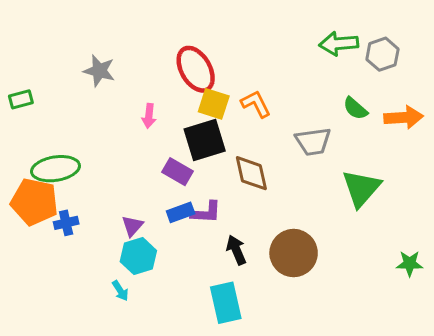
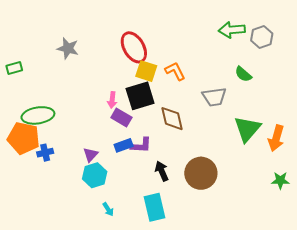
pink arrow: (149, 116) -> (112, 100), moved
orange arrow: (404, 117) -> (276, 138), moved, turned 110
cyan arrow: (120, 291) -> (108, 209), moved

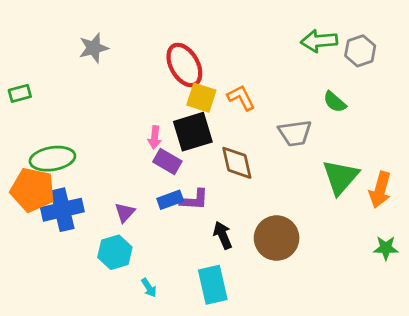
gray star: (68, 48) -> (94, 48), moved, turned -30
blue cross: (45, 153) -> (62, 210), size x1.8
cyan hexagon: (95, 175) -> (115, 252), moved

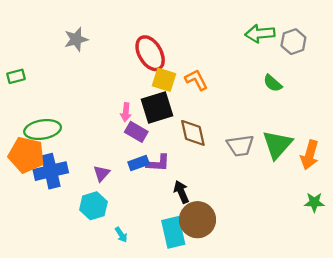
gray trapezoid: (295, 133) -> (240, 146), moved
brown circle: (277, 238) -> (197, 220), moved

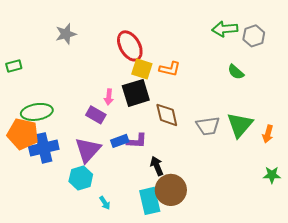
orange L-shape: (196, 80) -> (170, 69), turned 130
purple rectangle: (136, 132) -> (96, 115), moved
orange arrow: (310, 155) -> (268, 134), size x0.7
purple triangle: (102, 173) -> (88, 150), size x1.8

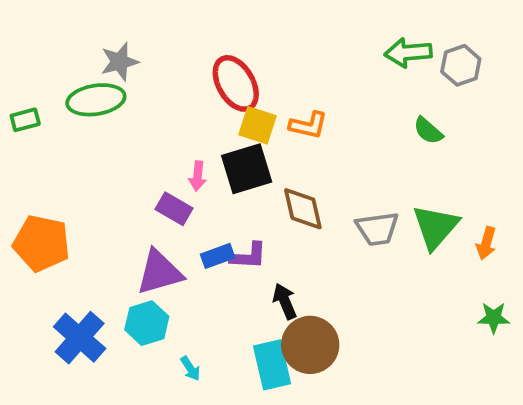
green ellipse: (37, 112) -> (96, 100), moved
blue cross: (44, 148) -> (80, 338), moved, turned -36
purple triangle: (88, 150) -> (159, 272), turned 32

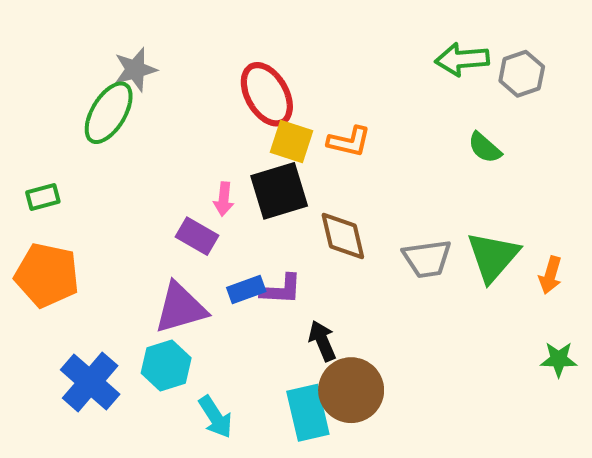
green ellipse: (96, 100) -> (109, 113), turned -50
green rectangle: (25, 120) -> (43, 197), moved
cyan arrow: (190, 368) -> (215, 417), size x1.5

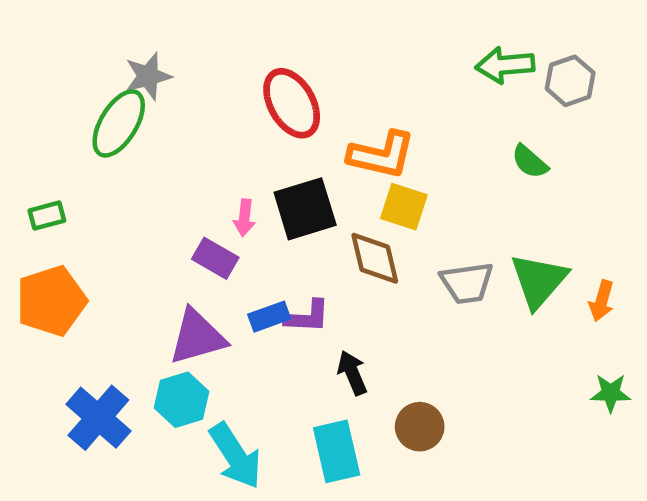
yellow square: (291, 142) -> (404, 207), moved
orange L-shape: (349, 142) -> (381, 155), size x1.4
orange pentagon: (47, 275) -> (51, 301), turned -30
brown circle: (351, 390) -> (420, 427), moved, size x0.7
cyan arrow: (215, 417) -> (235, 456), size x1.4

